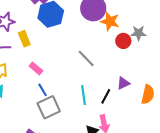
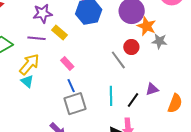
gray star: (138, 33) -> (159, 41), moved
yellow rectangle: (24, 39) -> (59, 32), turned -35
red circle: (123, 41) -> (131, 47), moved

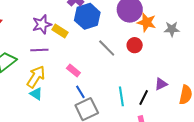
yellow rectangle: (59, 32) -> (60, 31), moved
gray star: (159, 41) -> (172, 29), moved
gray line: (118, 60) -> (107, 48), moved

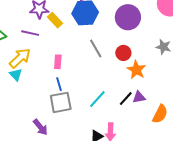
orange star: (147, 22) -> (136, 70), moved
pink rectangle: (73, 71) -> (58, 62), turned 40
cyan line: (121, 96) -> (97, 99), turned 36
black line: (144, 97) -> (126, 99), moved

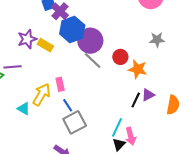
purple circle: (128, 17) -> (90, 41), moved
purple line: (30, 33) -> (13, 67), moved
yellow arrow: (20, 58) -> (41, 94), moved
cyan line: (97, 99) -> (117, 127), moved

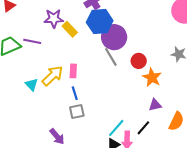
black line: (136, 100) -> (143, 128), moved
gray square: (75, 122) -> (77, 112), size x0.7

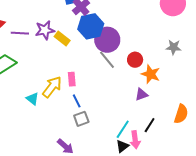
purple line: (32, 41) -> (20, 33), moved
purple triangle: (155, 105) -> (141, 94), moved

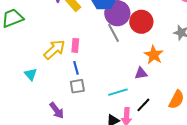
red circle: (135, 60) -> (141, 22), moved, size x1.5
cyan triangle: (32, 99) -> (31, 74), moved
cyan line: (123, 129) -> (118, 92), moved, turned 30

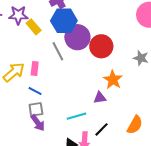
gray line: (113, 33) -> (58, 51), moved
blue line: (76, 68) -> (35, 91), turned -48
purple arrow: (57, 110) -> (38, 123), moved

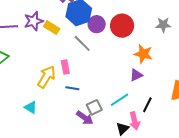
purple circle: (77, 37) -> (97, 24), size x0.7
gray square: (36, 109) -> (94, 107), moved

